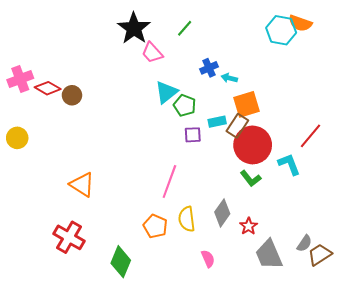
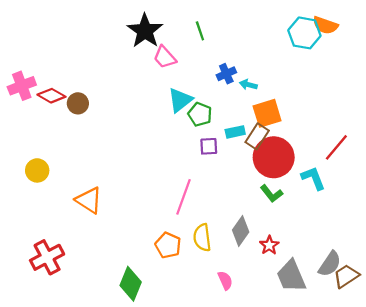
green line: (185, 28) -> (200, 31), turned -60
yellow circle: (17, 138) -> (37, 170), moved
red cross: (69, 237) -> (47, 257), moved, turned 32
gray semicircle: (304, 243) -> (330, 264), size x1.4

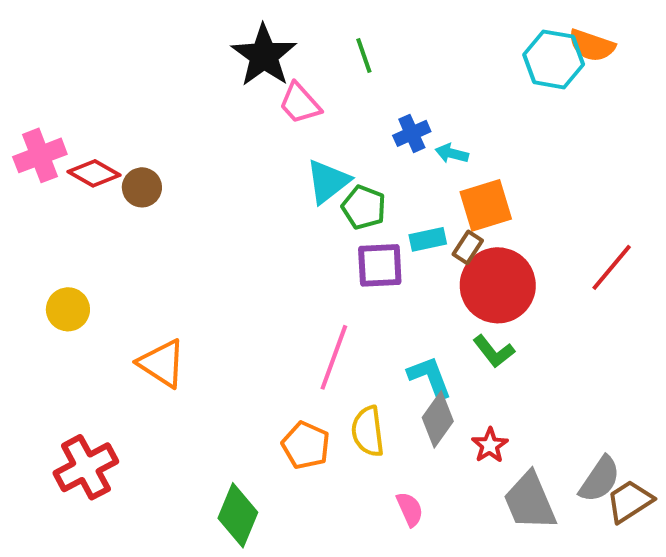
brown rectangle: (257, 136) -> (468, 247), size x0.7
purple square: (209, 146) -> (380, 265), size x1.4
cyan L-shape: (313, 178) -> (430, 377), moved

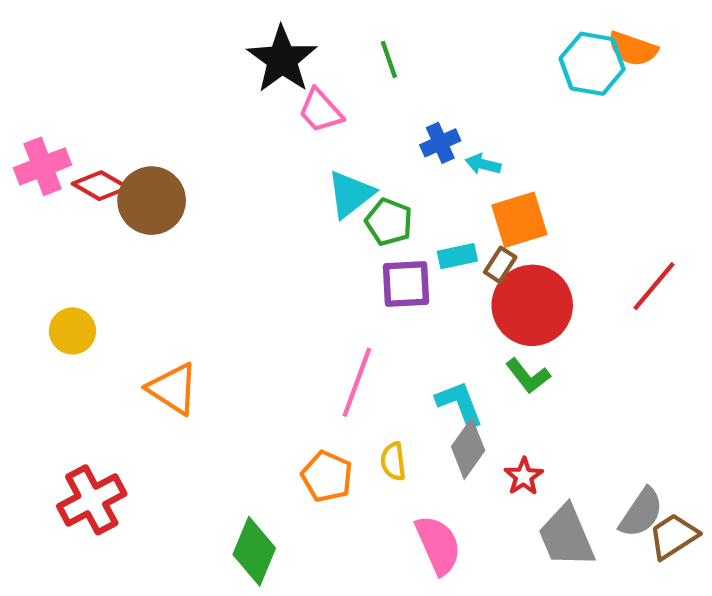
brown circle: (142, 187) -> (152, 201), size x1.6
yellow semicircle: (368, 431) -> (393, 461), size x0.7
pink semicircle: (410, 509) -> (438, 545), size x1.6

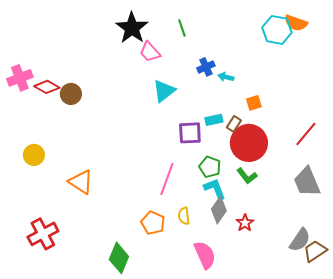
brown circle: (152, 201) -> (71, 94), size x0.7
orange square: (519, 220) -> (254, 103), moved, size x0.6
green pentagon: (389, 222) -> (210, 167), moved
gray trapezoid: (566, 536) -> (307, 182), moved

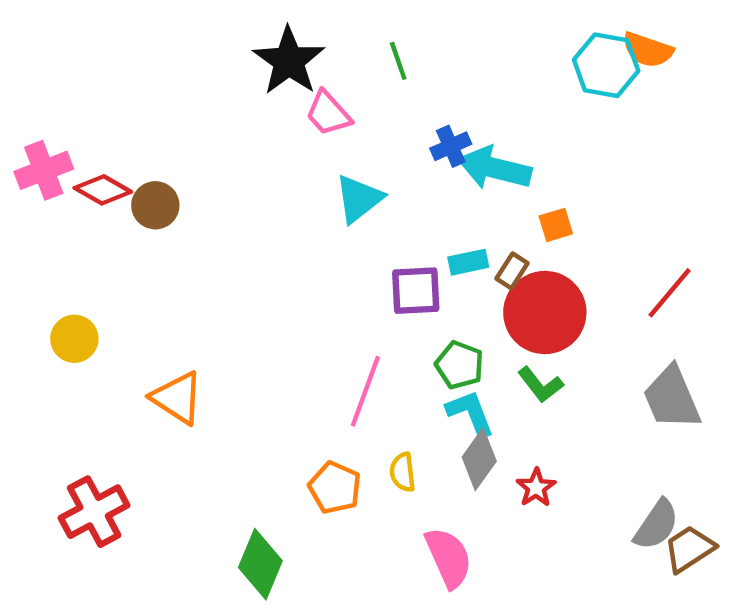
cyan arrow: (226, 77) -> (494, 168), size x2.0

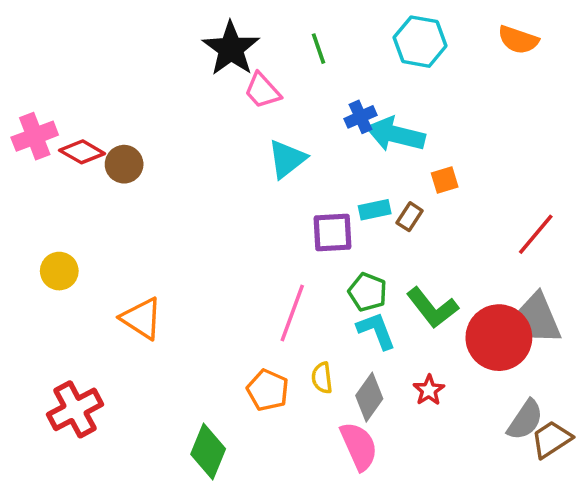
cyan hexagon: (606, 65) -> (420, 42), moved
red circle: (545, 313) -> (499, 338), moved
green L-shape: (540, 385) -> (432, 308), size x1.4
gray diamond: (479, 459) -> (369, 397), moved

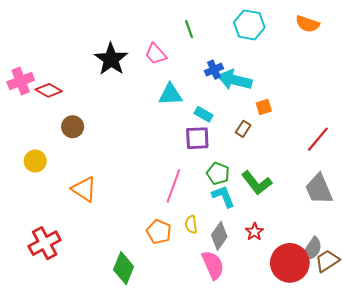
black star: (231, 49) -> (111, 59), moved
cyan triangle: (287, 159) -> (170, 95), turned 35
brown circle: (124, 164) -> (73, 127), moved
cyan rectangle: (375, 210) -> (204, 114), moved, turned 42
red circle: (499, 338) -> (290, 263), moved

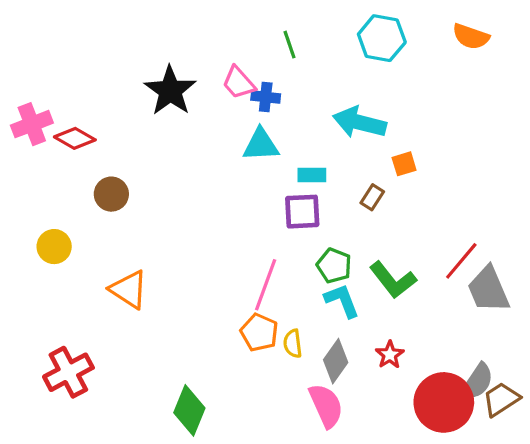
blue cross: (214, 70) -> (266, 97), moved, turned 30
cyan rectangle: (204, 114) -> (312, 175), turned -30
red line: (318, 139) -> (461, 261), moved
orange pentagon: (159, 232) -> (259, 332), moved

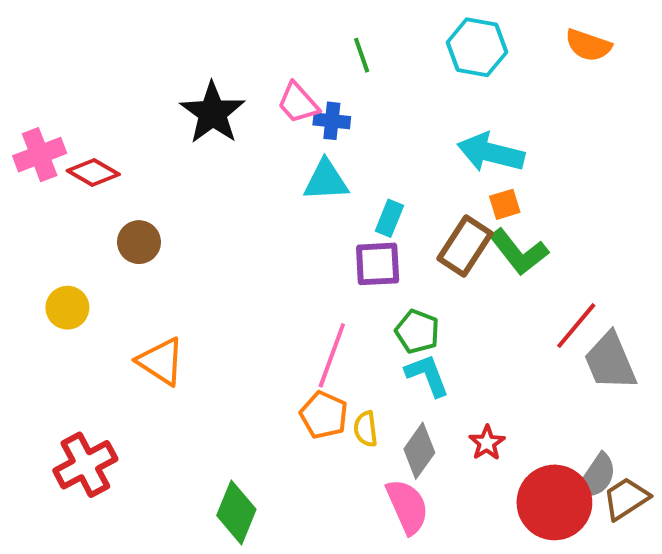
cyan arrow: (360, 122) -> (491, 153), moved
cyan rectangle: (312, 175) -> (389, 218), turned -68
brown rectangle: (372, 197) -> (465, 246), size x1.8
green L-shape: (393, 280) -> (519, 252), moved

